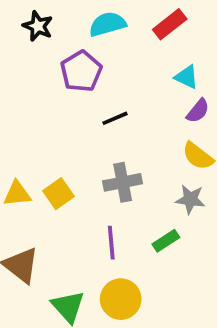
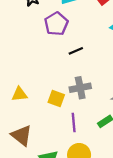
yellow square: (59, 194) -> (56, 99), moved, turned -35

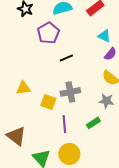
yellow triangle: (19, 94) -> (23, 88), moved

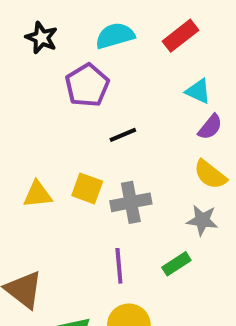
yellow square: (48, 102) -> (87, 188), moved

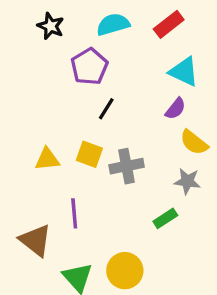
cyan triangle: (198, 91) -> (184, 72), size x1.4
purple semicircle: (210, 127) -> (175, 109), moved
black line: (123, 135) -> (106, 109), moved, turned -35
purple line: (119, 266) -> (74, 213), moved

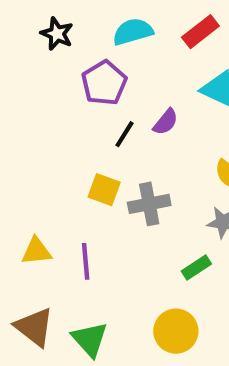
purple semicircle: (175, 109) -> (166, 122), moved
yellow triangle: (47, 159) -> (36, 251), moved
brown triangle: (35, 240) -> (34, 327), moved
yellow circle: (125, 271) -> (176, 331), moved

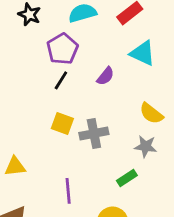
black line: (125, 134) -> (61, 80), moved
purple line: (86, 261) -> (68, 191), moved

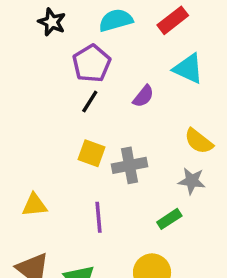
purple line: (68, 191) -> (98, 217), moved

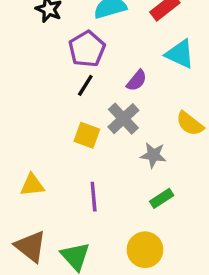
gray cross: (130, 165) -> (123, 119), moved, turned -32
gray star: (192, 181) -> (153, 155), moved

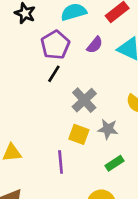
purple semicircle: (137, 80) -> (95, 45), moved
yellow square: (87, 135) -> (79, 134), moved

